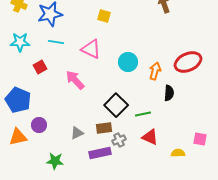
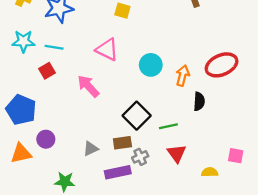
cyan line: (56, 42) -> (54, 47), moved
red triangle: (150, 137) -> (177, 153), turned 30

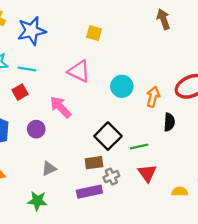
purple circle: (46, 139) -> (36, 129), moved
gray triangle: (91, 149) -> (49, 168), moved

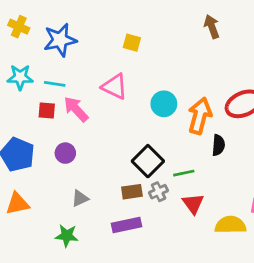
red square: (20, 92) -> (47, 110), turned 35
orange arrow: (153, 97) -> (200, 116), size x1.5
pink arrow: (60, 107) -> (76, 109), moved
gray cross: (111, 177) -> (159, 192), moved
yellow semicircle: (180, 192) -> (230, 225), size x1.6

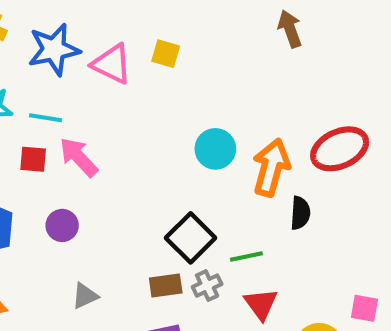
pink triangle: (115, 87) -> (112, 64), moved

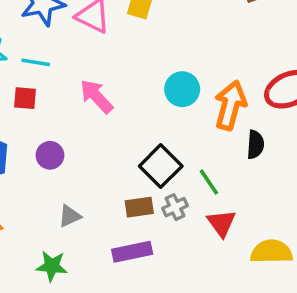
pink arrow: (79, 157) -> (96, 96), moved
green line: (246, 257) -> (209, 182), turned 68

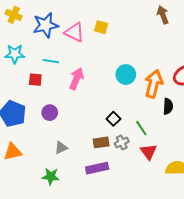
cyan line: (36, 62) -> (51, 61), moved
pink arrow: (96, 96) -> (76, 79), turned 65
black square: (161, 166) -> (113, 119), size x0.6

